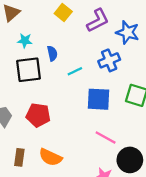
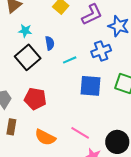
black square: (28, 70) -> (28, 57), turned -35
pink line: (106, 138) -> (80, 133), moved
brown rectangle: (19, 157) -> (11, 127), moved

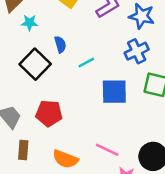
cyan star: (25, 31) -> (30, 23), moved
blue cross: (101, 51) -> (137, 51), moved

